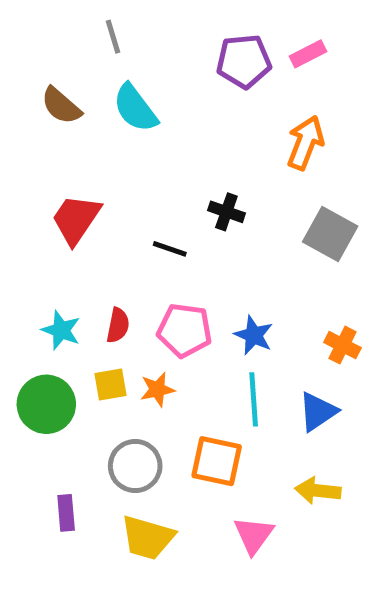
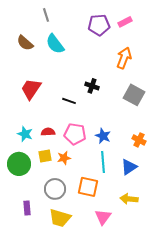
red semicircle: (118, 325) -> (48, 132), turned -104

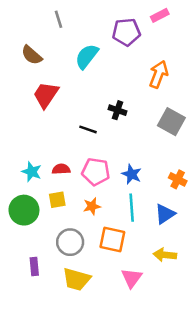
pink rectangle: (125, 22) -> (160, 15), moved
cyan semicircle: (55, 44) -> (87, 56), moved, turned 75
red trapezoid: (31, 89) -> (46, 95), moved
orange star: (64, 158) -> (92, 206), moved

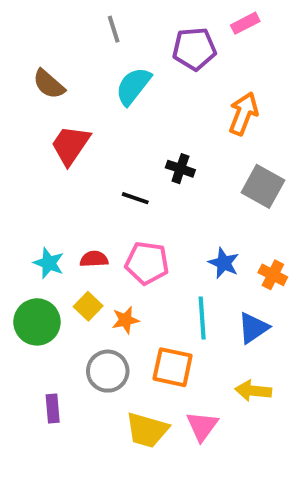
gray line: (59, 19) -> (114, 29), moved
blue star: (132, 174) -> (224, 263), moved
yellow square: (57, 200) -> (88, 306), turned -36
orange star: (92, 206) -> (125, 320), moved
yellow trapezoid: (77, 279) -> (147, 430), moved

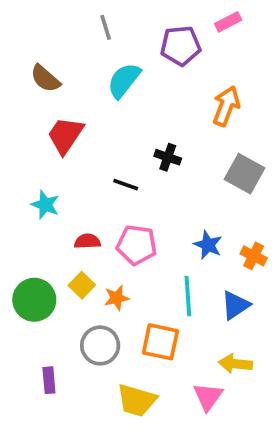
cyan star: (49, 263) -> (45, 205), moved
pink triangle: (202, 426) -> (208, 397), moved

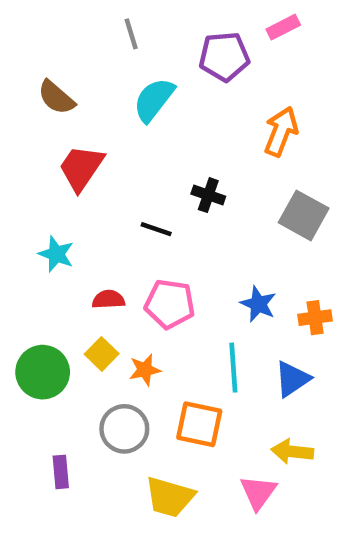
orange cross: (254, 256) -> (315, 318), turned -35

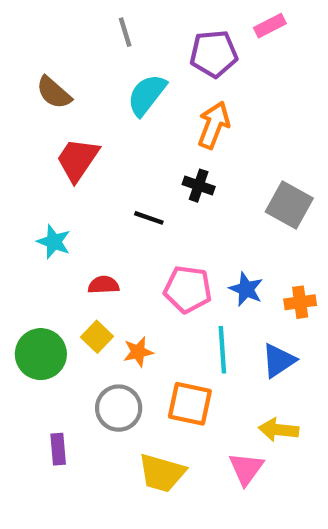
orange arrow: (281, 131) -> (214, 125), moved
pink pentagon: (170, 304) -> (188, 289), moved

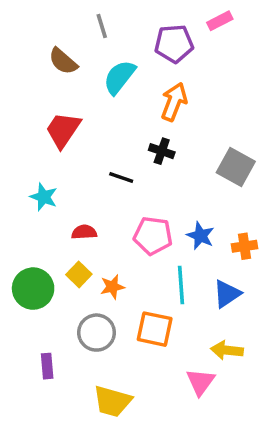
brown semicircle: (54, 93) -> (63, 61), moved
yellow trapezoid: (162, 473) -> (112, 401), moved

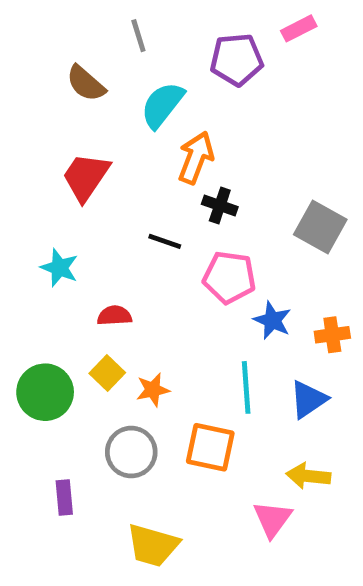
orange arrow: (174, 102) -> (196, 158), moved
pink pentagon: (153, 236) -> (229, 277), moved

